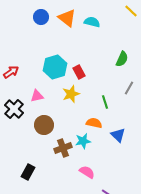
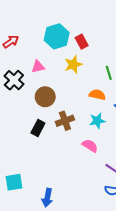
cyan star: (83, 141) -> (97, 121), moved
black rectangle: (28, 172) -> (38, 128), moved

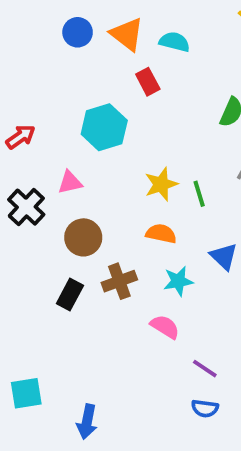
red rectangle: (82, 42) -> (148, 82), moved
yellow star: (73, 65) -> (161, 184), moved
orange semicircle: (97, 95) -> (161, 234), moved

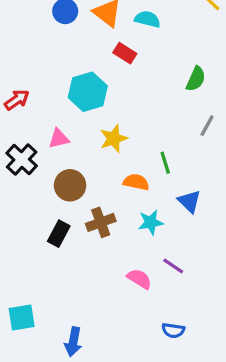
red rectangle: (148, 82) -> (125, 53), turned -30
yellow star: (161, 184) -> (114, 139), moved
green line: (199, 194) -> (165, 163), moved
pink semicircle: (165, 327) -> (139, 279), moved
purple line: (205, 369) -> (173, 266), moved

